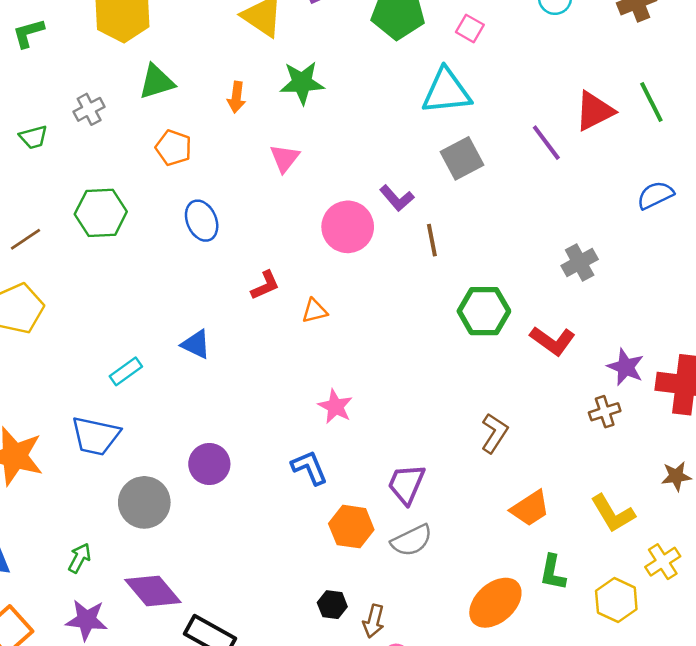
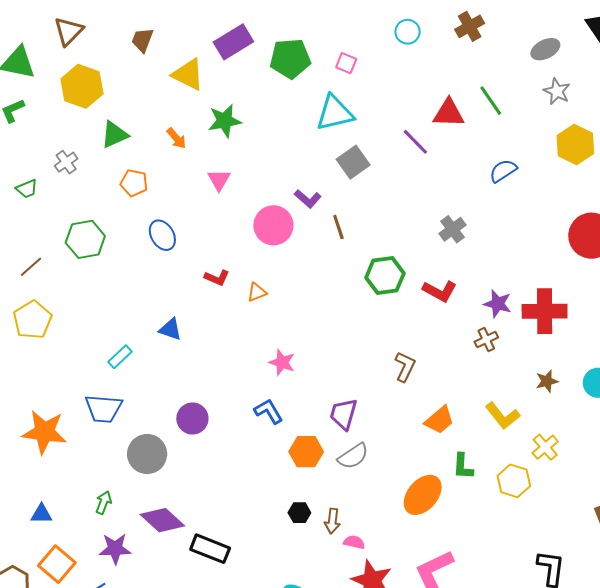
orange arrow: (236, 97) -> (176, 138), turned -40
red triangle: (595, 111) -> (449, 113), turned 36
red L-shape: (265, 285) -> (217, 278), turned 55

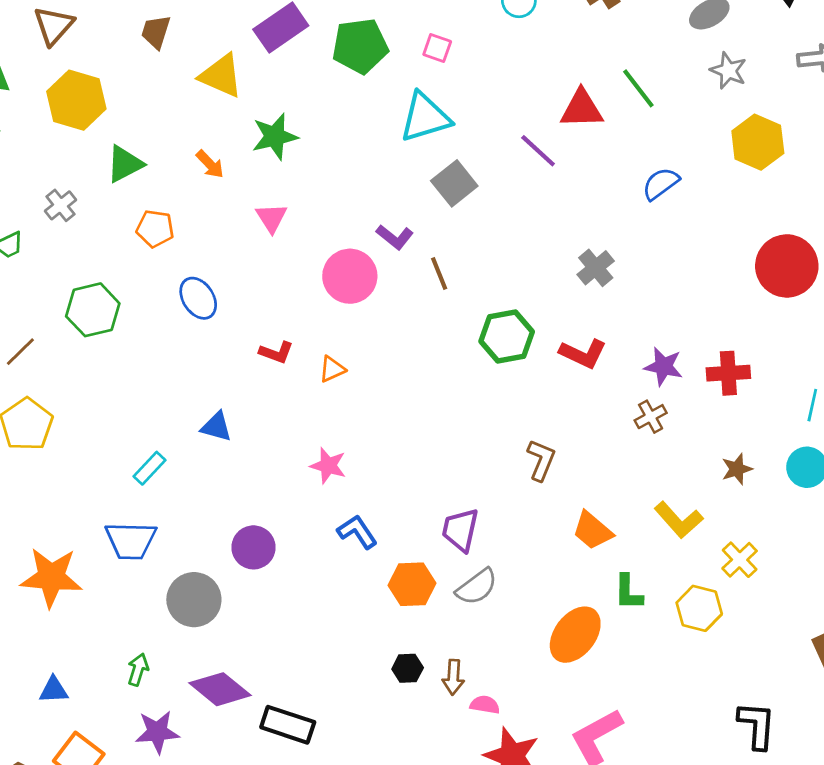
red cross: (545, 311) -> (728, 373), size x0.7
pink star: (282, 362) -> (328, 466), moved
orange trapezoid: (439, 420) -> (592, 531), turned 84

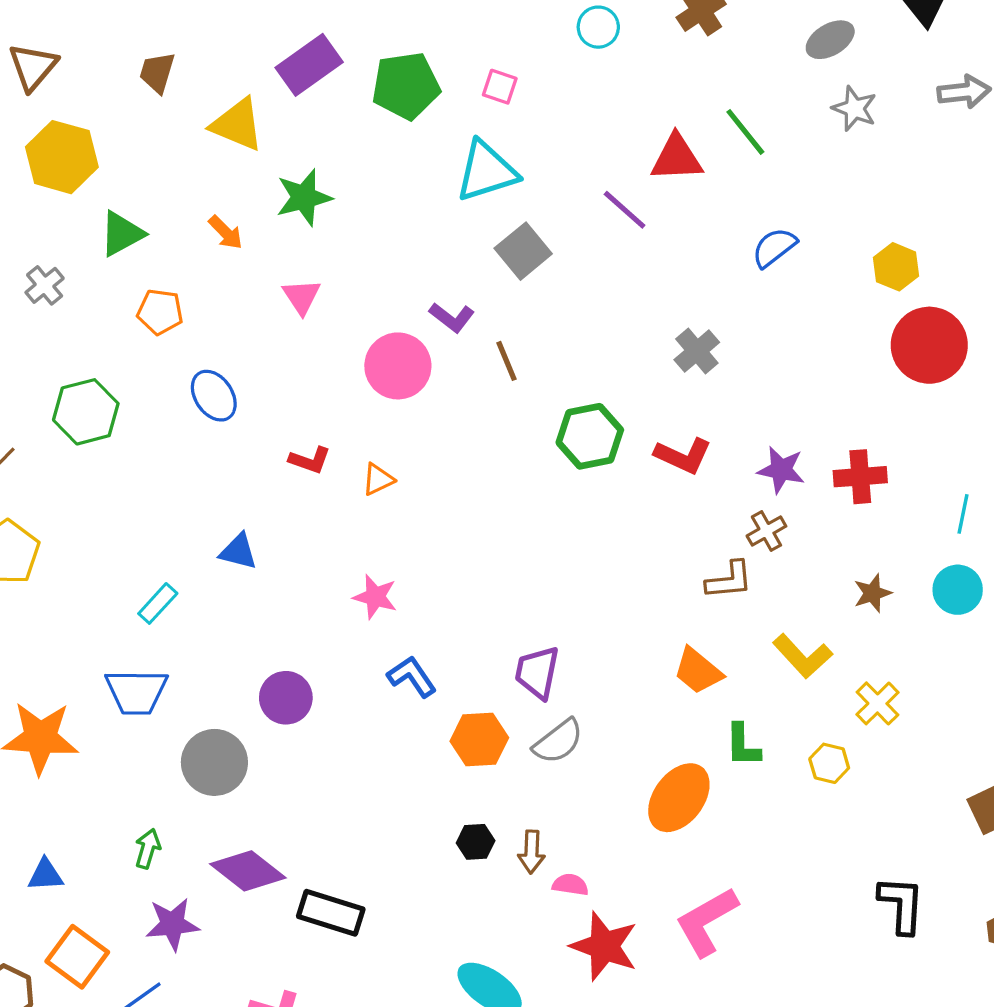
yellow hexagon: (758, 142) -> (896, 267), moved, size x0.7
brown L-shape: (541, 460) -> (729, 580), moved, turned 63
yellow hexagon: (699, 608) -> (829, 763), size x0.7

